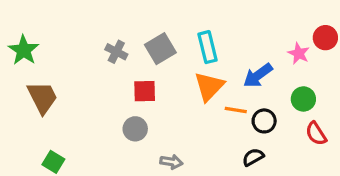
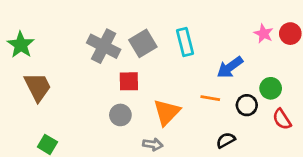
gray cross: (116, 52) -> (104, 46), size x1.6
pink star: (299, 53) -> (264, 34), moved
orange triangle: (209, 86) -> (167, 112), moved
black circle: (264, 121) -> (247, 105), moved

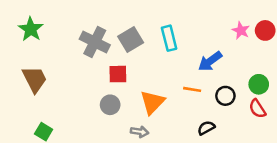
green star: (21, 45) -> (31, 29), moved
green circle: (271, 88) -> (259, 84), moved

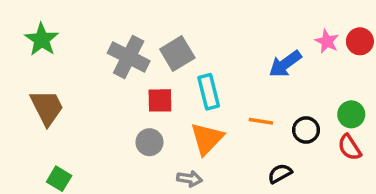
cyan rectangle: (169, 38) -> (209, 92), moved
blue arrow: (210, 61) -> (285, 64), moved

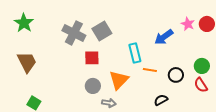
cyan rectangle: (209, 92) -> (135, 53), moved
gray circle: (149, 142) -> (93, 86), moved

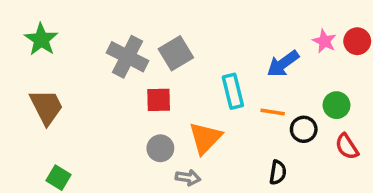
green circle: (202, 66) -> (336, 105), moved
orange line: (150, 70) -> (273, 112), moved
black semicircle: (161, 100) -> (278, 172), turned 128

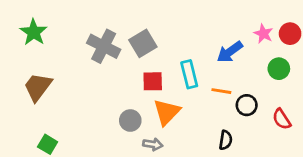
red square: (159, 100) -> (153, 81), moved
green circle: (336, 105) -> (279, 69), moved
brown trapezoid: (46, 107) -> (38, 87), turned -116

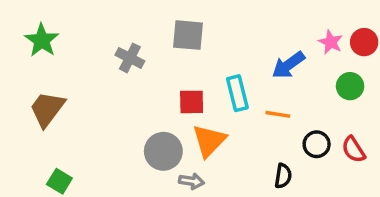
gray square: (143, 43) -> (188, 35), moved, turned 36
gray cross: (104, 46) -> (130, 58), size x0.7
black circle: (247, 105) -> (317, 144), moved
gray circle: (130, 121) -> (163, 151), size x1.4

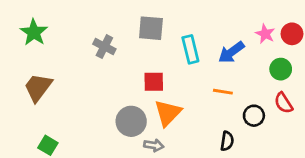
cyan rectangle: (237, 93) -> (190, 49), moved
red semicircle: (354, 150) -> (284, 103), moved

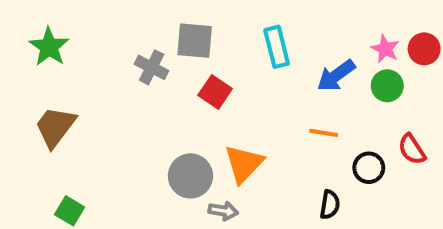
gray square: (151, 28) -> (195, 41), moved
cyan rectangle: (190, 49) -> (277, 47), moved
green circle: (281, 69) -> (387, 86), moved
red square: (154, 82) -> (215, 92), moved, turned 35

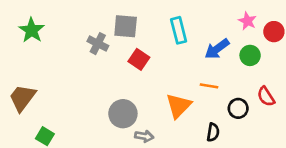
pink star: (385, 49) -> (247, 21), moved
brown trapezoid: (55, 127) -> (22, 98), moved
orange triangle: (244, 164) -> (179, 106), moved

